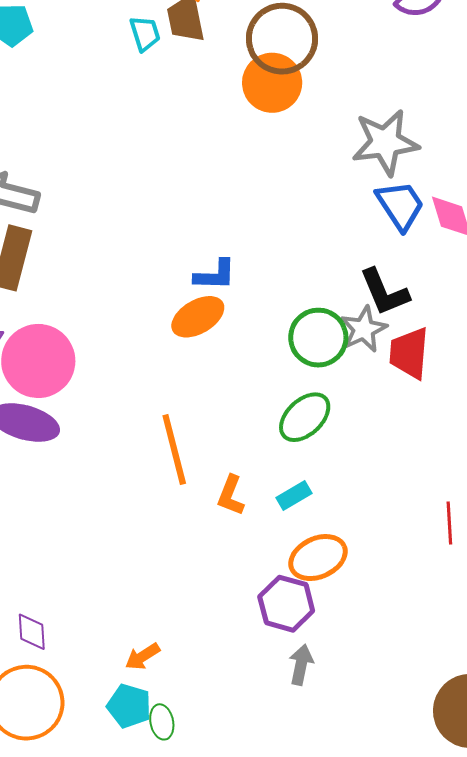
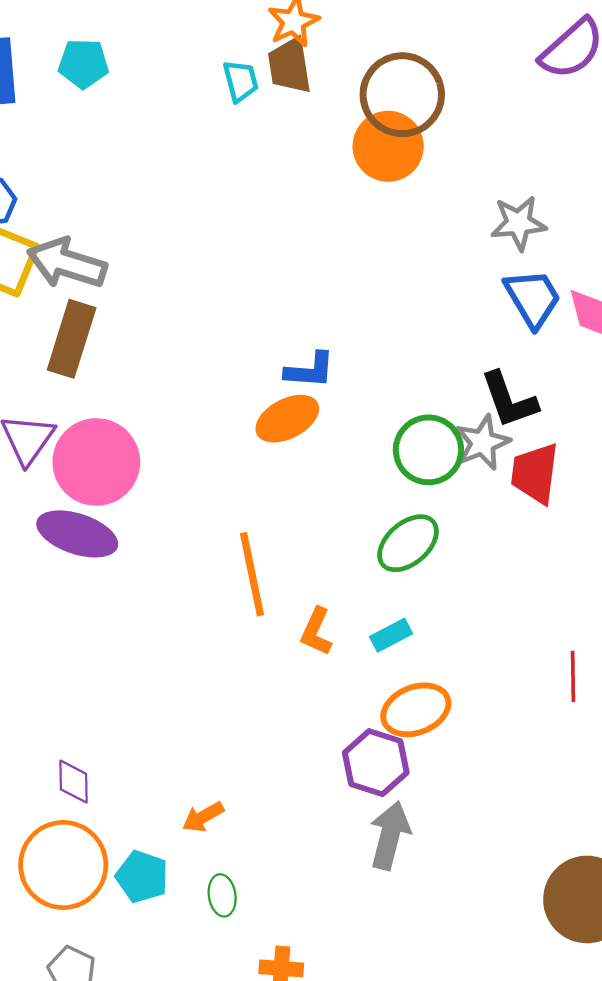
gray star: (385, 142) -> (518, 223), size x0.7
gray arrow: (301, 665) -> (390, 835), size x1.4
cyan pentagon: (129, 706) -> (142, 877), moved

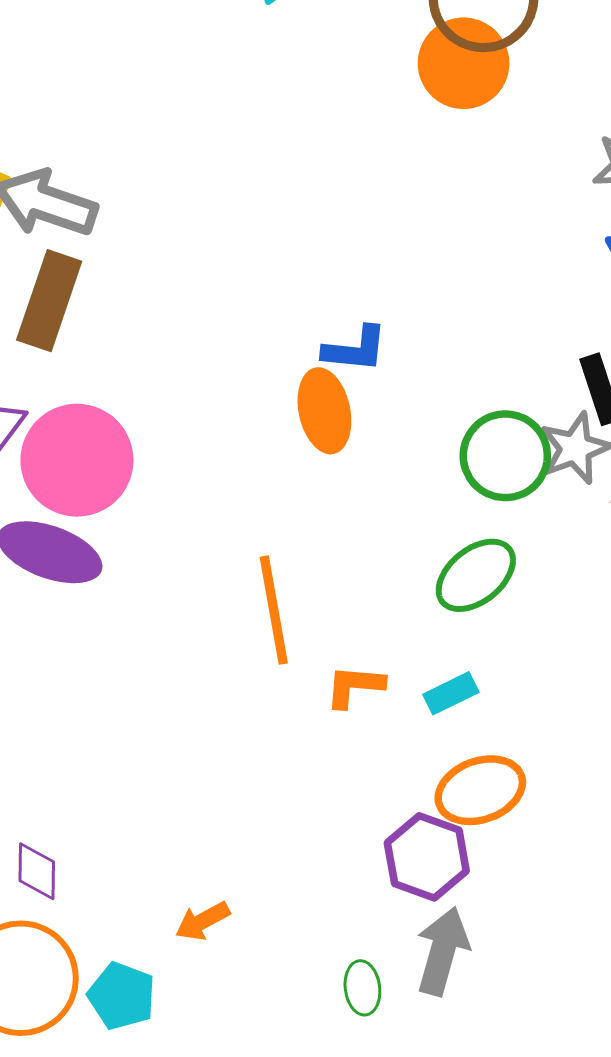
orange ellipse: (287, 419) -> (324, 411), turned -76
orange L-shape: (316, 632) -> (355, 686), turned 69
green ellipse: (222, 895) -> (362, 988), moved

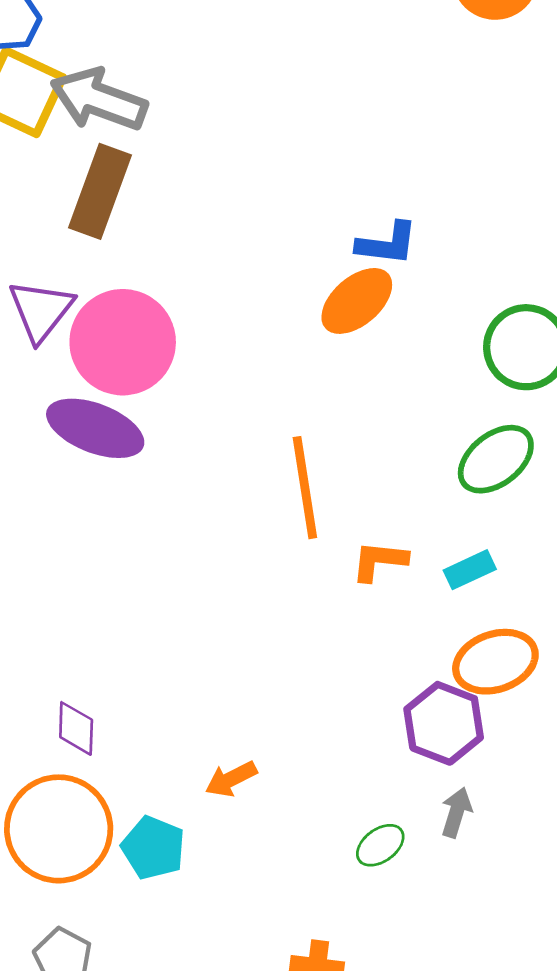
orange ellipse: (324, 411) -> (357, 301), turned 60
gray arrow: (442, 951) -> (456, 812), size x0.6
green ellipse: (362, 988) -> (380, 845), turned 60

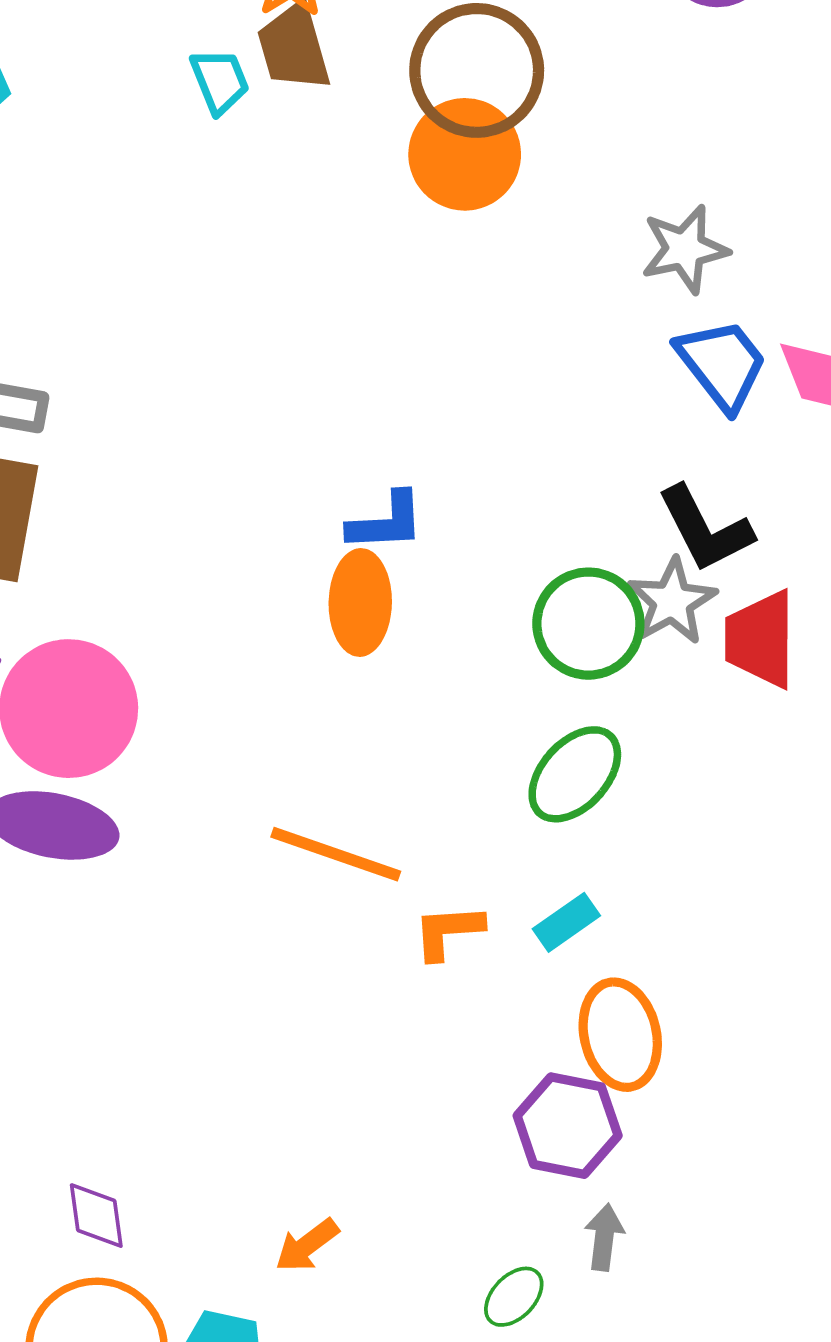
orange ellipse: (357, 301) -> (360, 603), turned -38
orange line: (305, 488) -> (336, 854), turned -52
orange ellipse: (495, 662) -> (620, 1035), turned -74

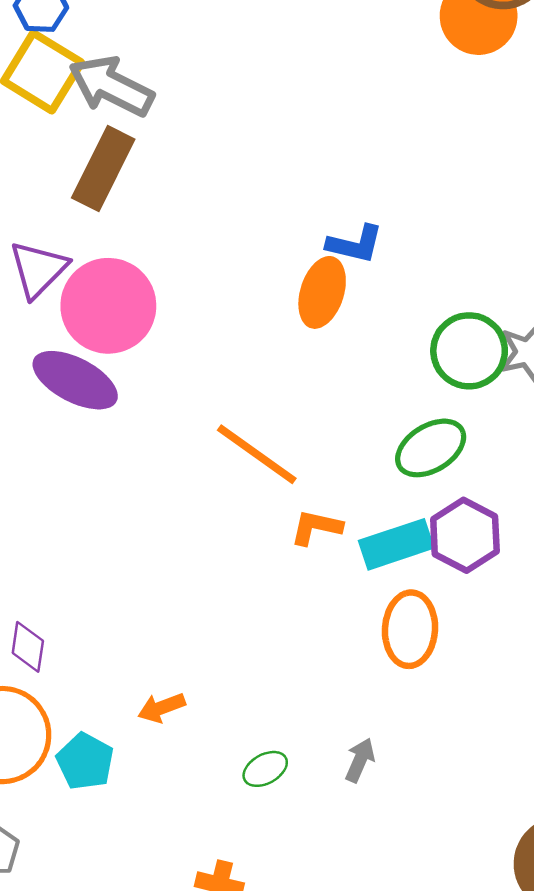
cyan rectangle: (566, 922) -> (396, 544), size x1.6
purple hexagon: (568, 1126) -> (465, 535), moved
green ellipse: (514, 1297) -> (265, 769), moved

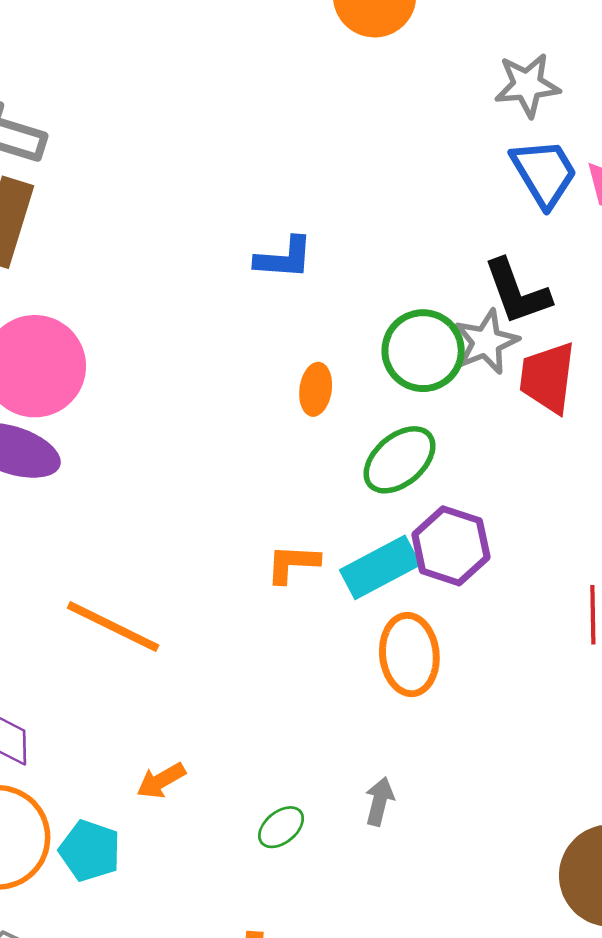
orange ellipse: (322, 292) -> (316, 389), moved, size x0.7
orange line: (257, 454) -> (113, 627), moved

